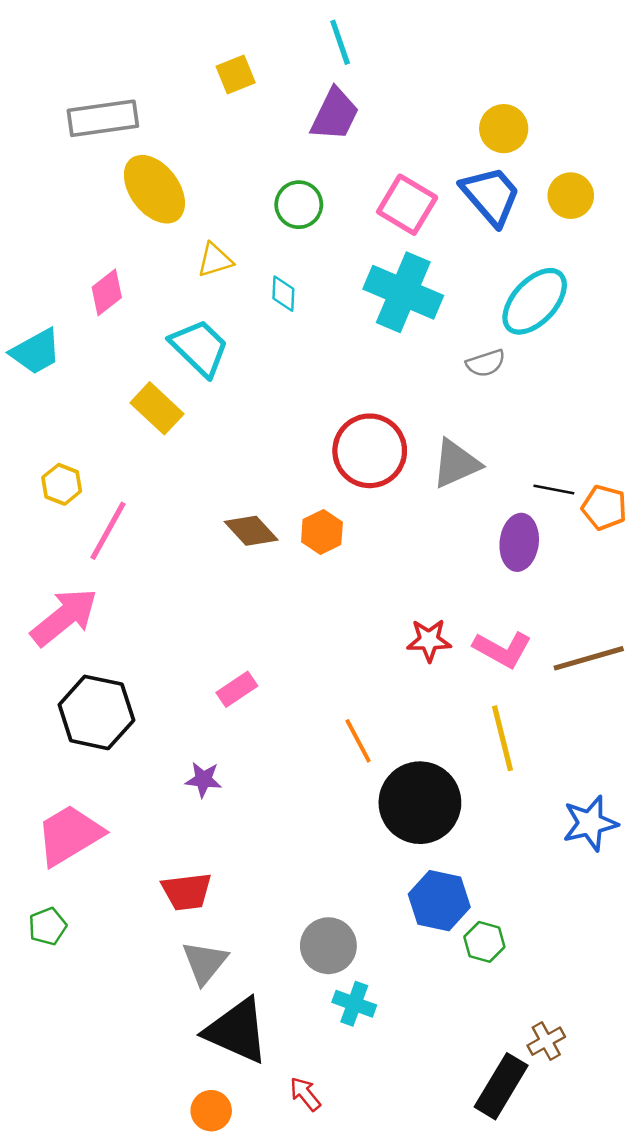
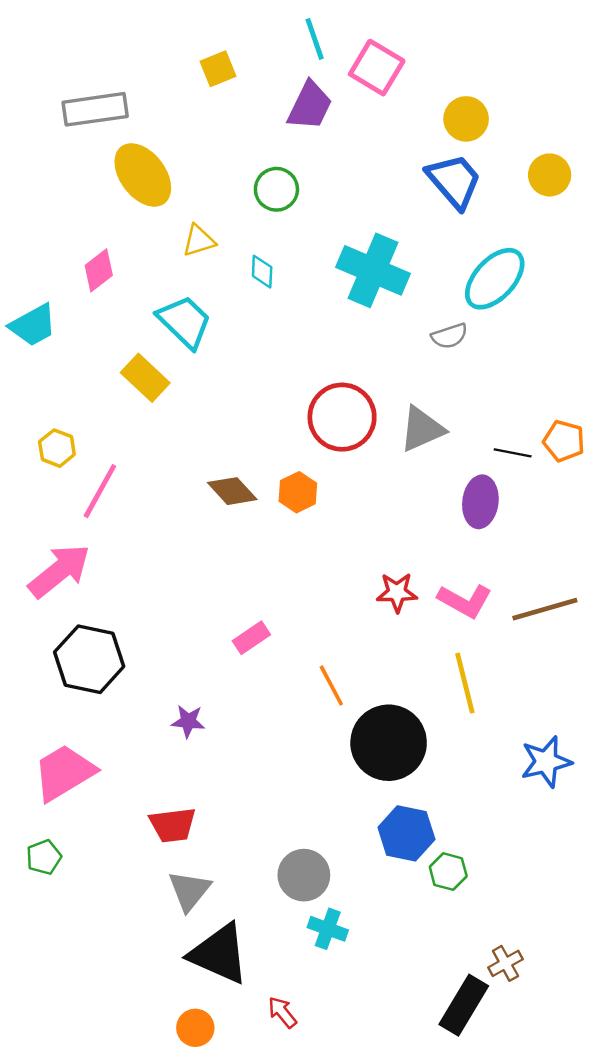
yellow circle: (571, 196) -> (550, 175), moved
pink square: (407, 205) -> (377, 68), moved
orange pentagon: (604, 508) -> (564, 441), moved
pink rectangle: (237, 689) -> (251, 638), moved

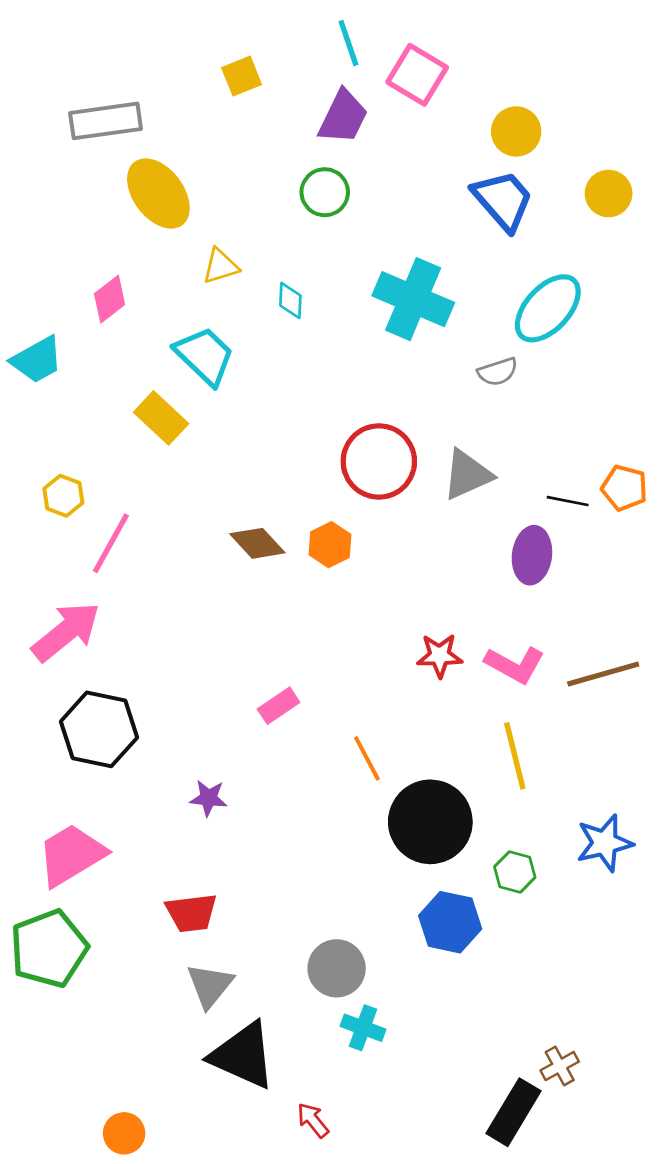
green circle: (276, 189) -> (325, 192), moved
green pentagon: (44, 857) -> (49, 949), size x2.0
green hexagon: (448, 872) -> (515, 872), moved
orange circle: (195, 1028) -> (124, 1133), moved

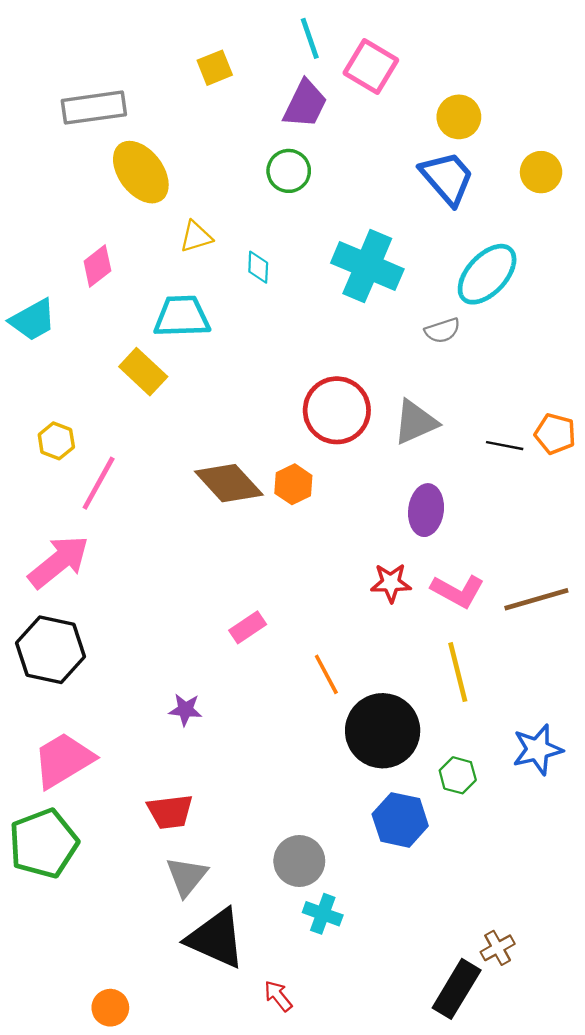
cyan trapezoid: (205, 356) -> (182, 316), turned -46
brown diamond: (257, 543) -> (229, 483), size x1.4
purple ellipse: (532, 555) -> (426, 510), moved
black hexagon: (99, 729) -> (50, 650), moved

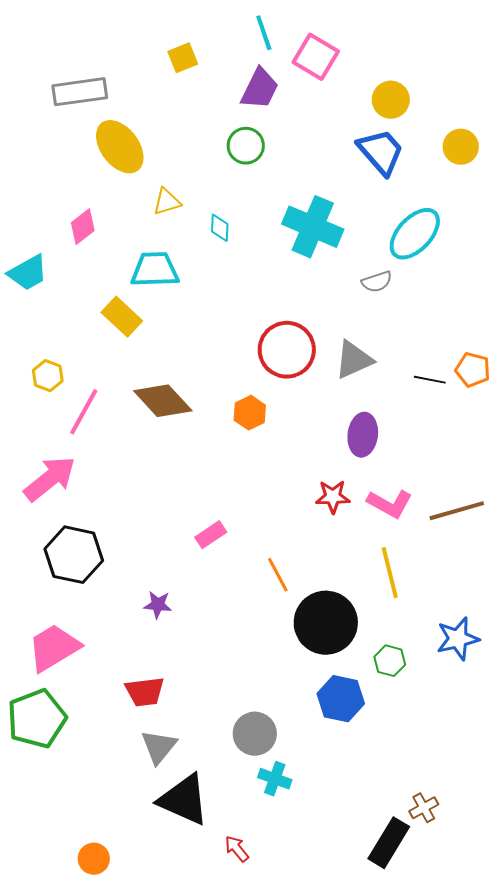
brown diamond: (229, 483) -> (163, 401), moved
black hexagon: (50, 650) -> (74, 555), moved

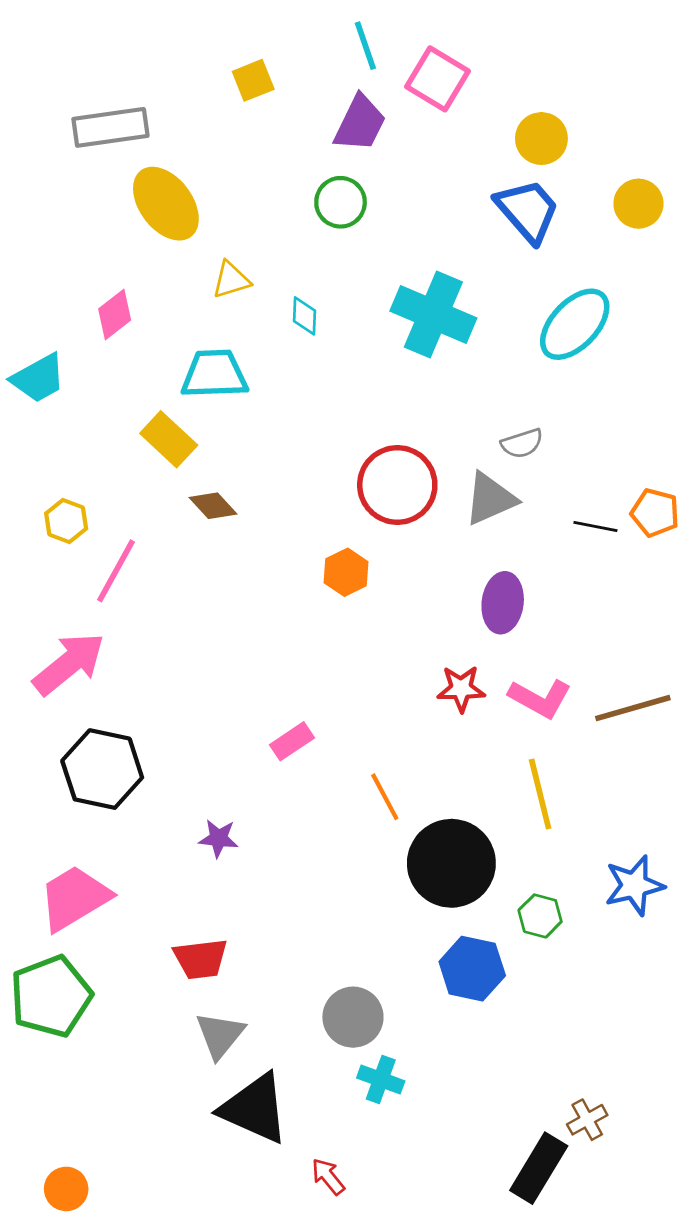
gray semicircle: (377, 282) -> (522, 443), moved
brown diamond: (163, 401) -> (213, 506), moved, size x0.6
orange circle: (94, 859) -> (66, 1189), moved

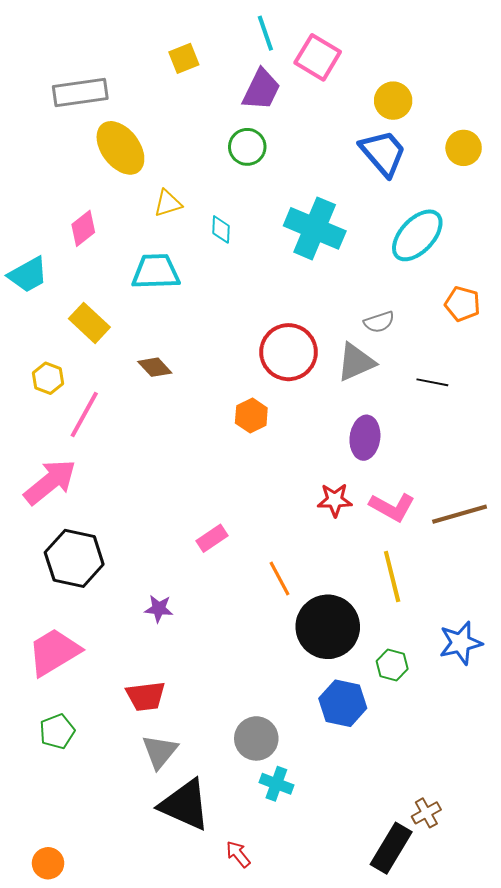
yellow rectangle: (169, 439) -> (89, 323), moved
orange pentagon: (655, 513) -> (463, 304), moved
green pentagon: (51, 996) -> (57, 731), moved, size x0.6

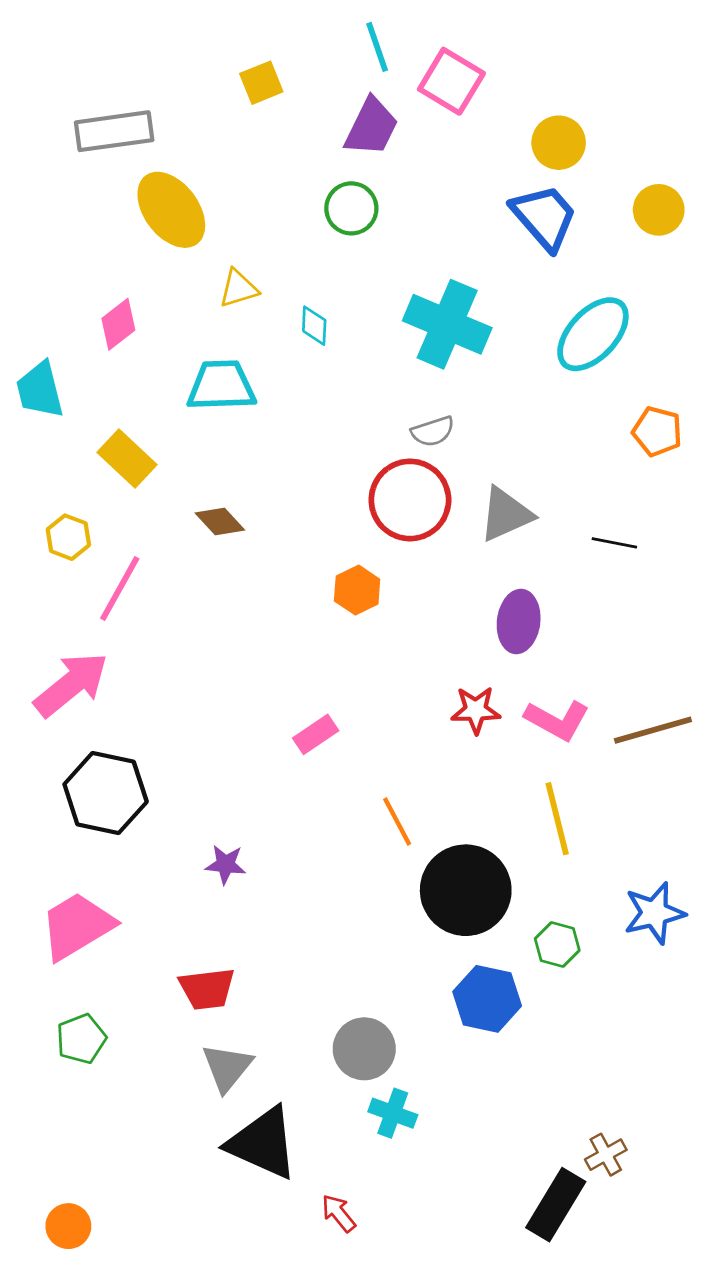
cyan trapezoid: (28, 275) -> (40, 390), turned 105
gray semicircle: (379, 322) -> (433, 431), moved
pink rectangle: (212, 538) -> (316, 734), moved

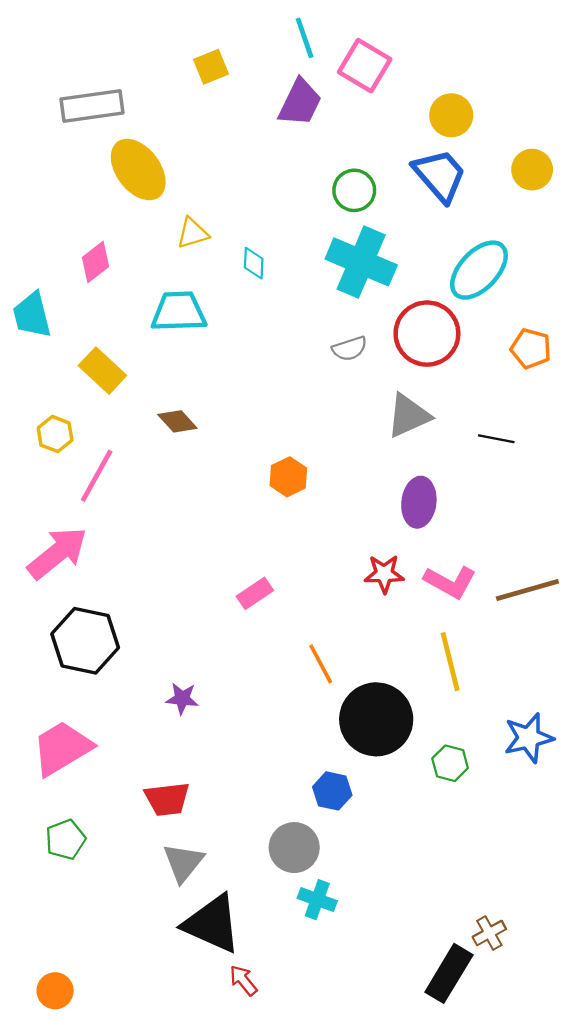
green circle: (351, 208) -> (354, 190), moved
red circle: (410, 500) -> (427, 334), moved
blue hexagon: (487, 999) -> (332, 791), moved, size x0.7
red arrow: (339, 1213) -> (243, 980), moved

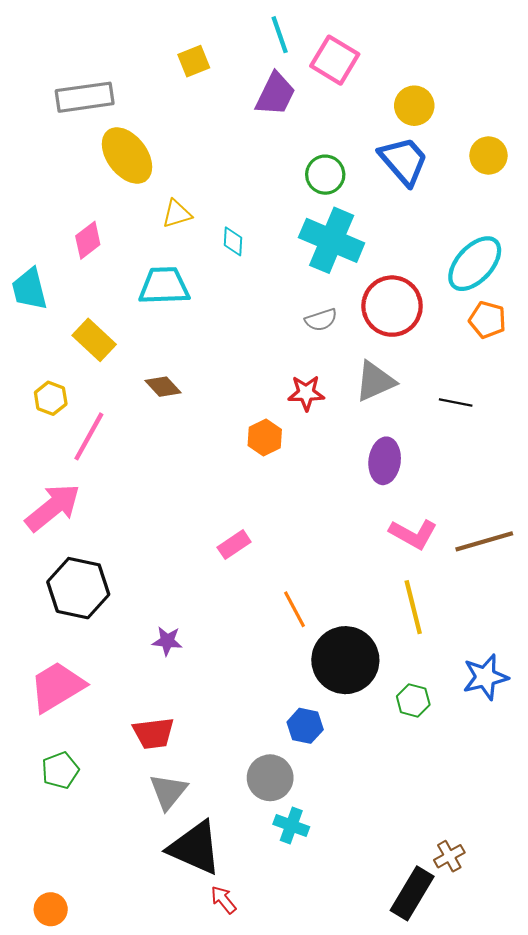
cyan ellipse: (479, 270) -> (475, 264), moved
red star: (384, 574) -> (306, 393), moved

